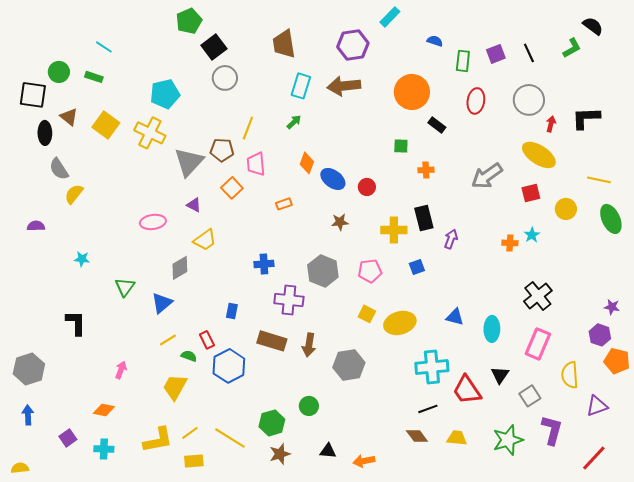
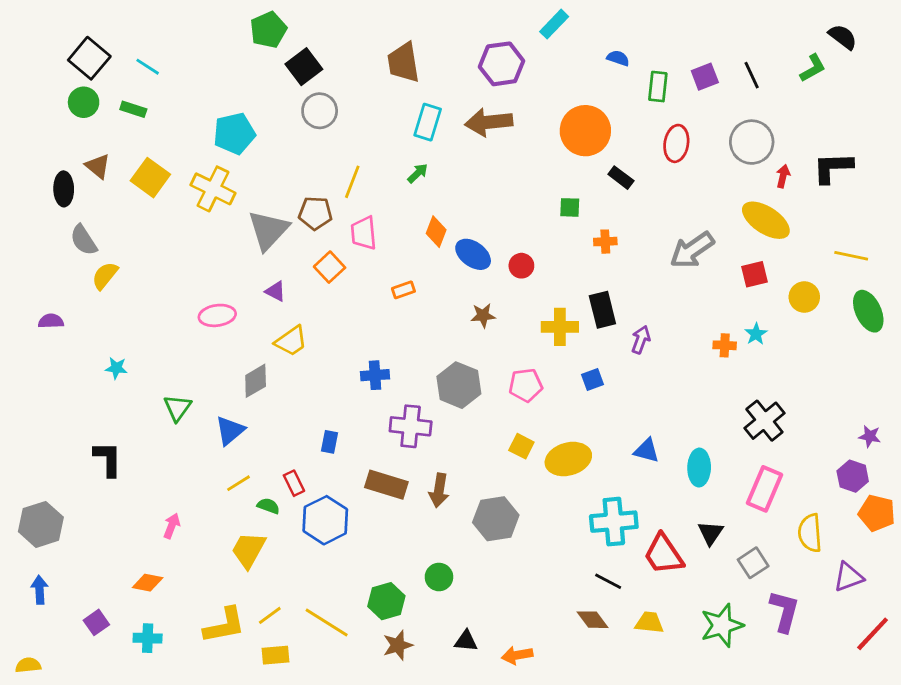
black square: (33, 95) -> (89, 58), moved, turned 32
black line: (428, 409) -> (608, 581), turned 48
red line: (594, 458) -> (873, 634), moved

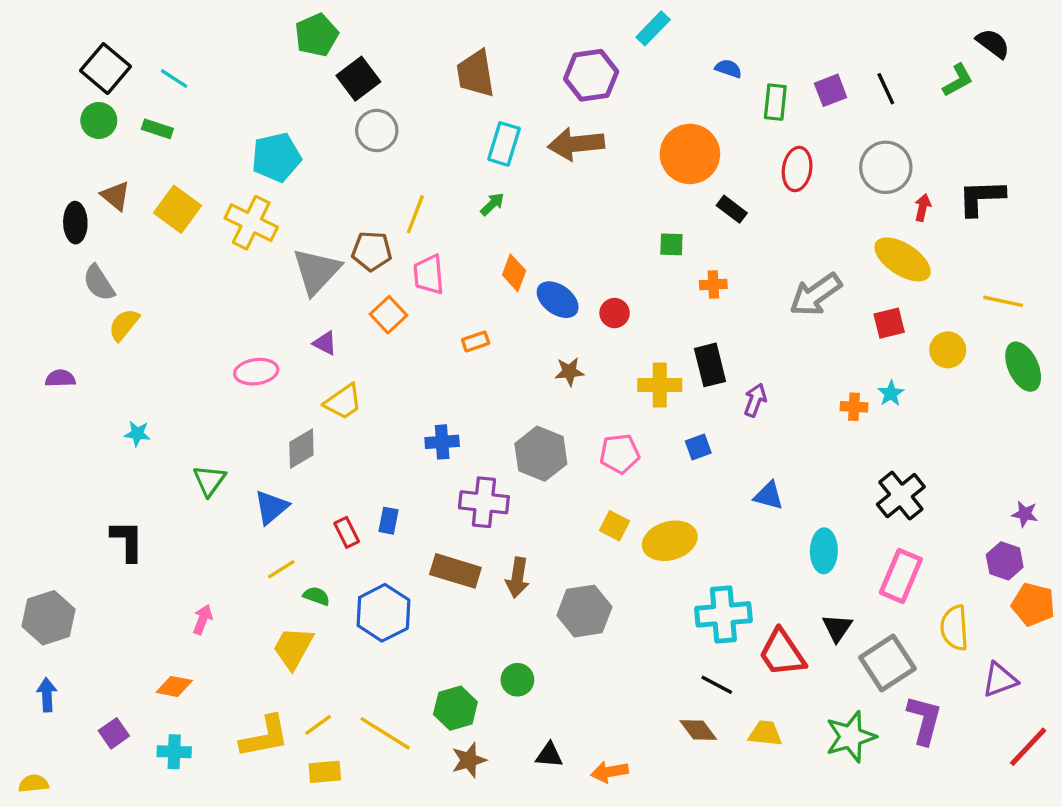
blue triangle: (647, 450) -> (769, 496), moved
red rectangle: (294, 483) -> (347, 532), moved
gray square: (753, 563) -> (887, 663), size x1.5

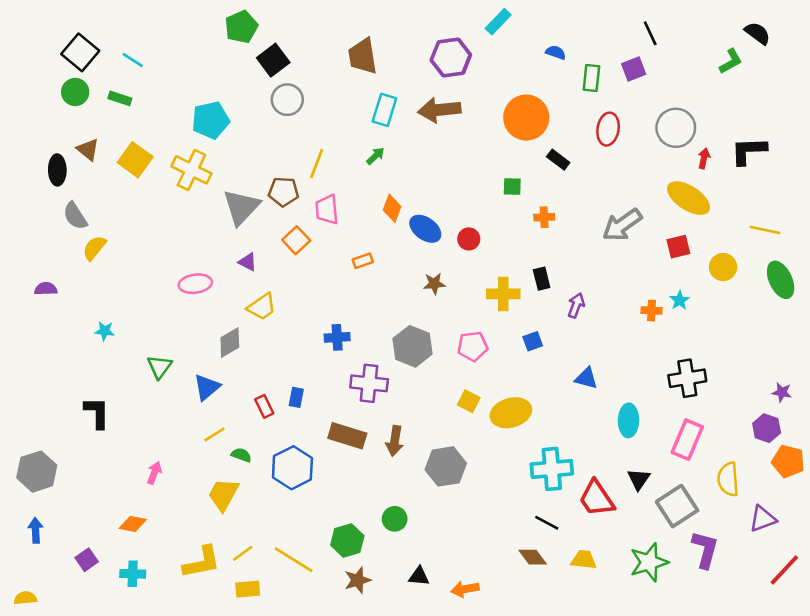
black line: (886, 89) -> (650, 33), moved
black rectangle: (710, 365) -> (542, 279), size x0.7
black cross: (901, 496) -> (687, 378), turned 30

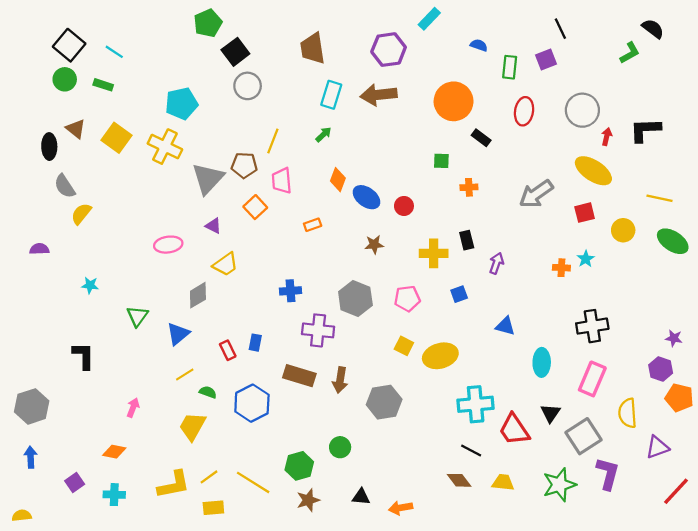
green ellipse: (781, 280) -> (673, 241), turned -32

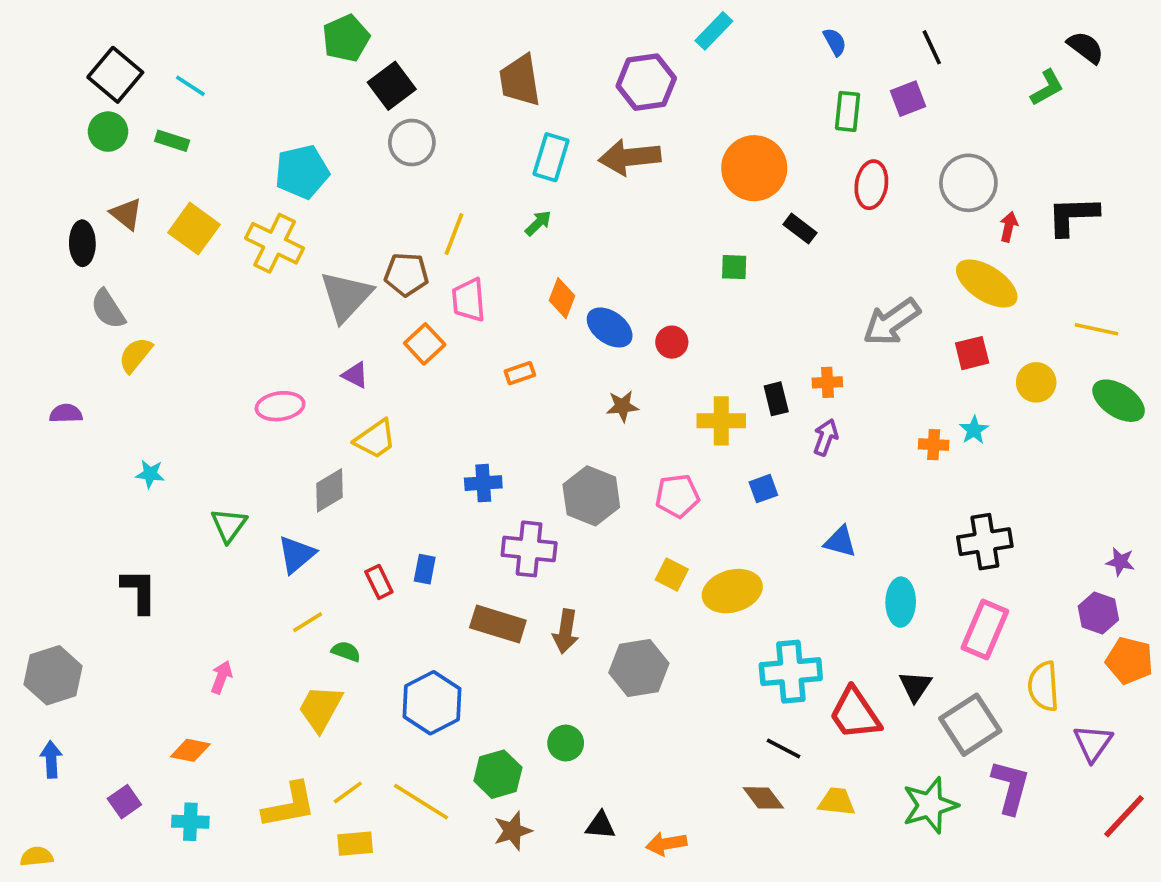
blue semicircle: (479, 45) -> (835, 42), moved, turned 42
orange cross: (469, 187) -> (827, 382), moved
blue hexagon: (252, 403) -> (432, 703), moved
purple triangle: (657, 447) -> (1093, 743), turned -35

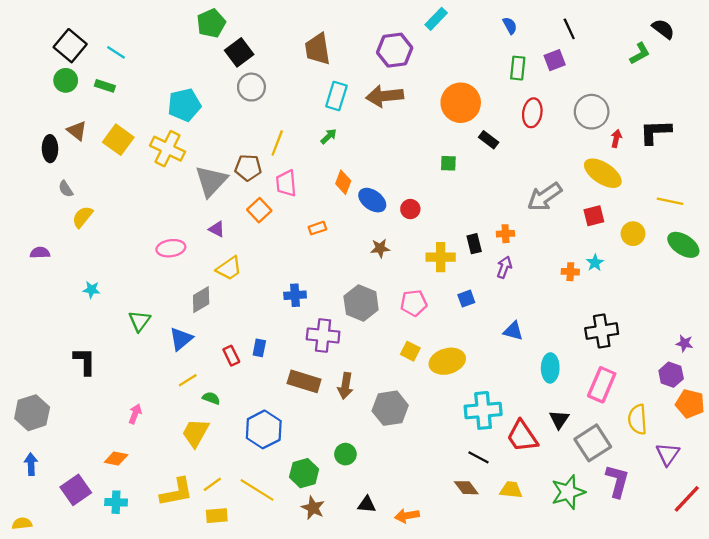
gray semicircle: (108, 309) -> (66, 189), size x0.7
purple square: (124, 802) -> (76, 490), size x1.5
brown star: (513, 831) -> (313, 508), turned -30

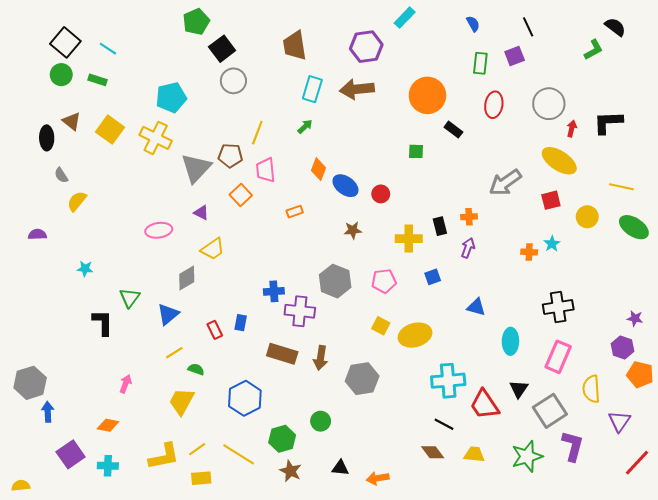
blue cross: (295, 295) -> (274, 291), moved
black L-shape: (85, 361) -> (103, 323), moved
blue arrow: (31, 464) -> (48, 412), moved

